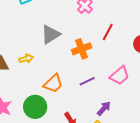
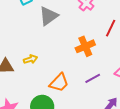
gray triangle: (51, 34) -> (49, 16), moved

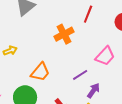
purple line: (93, 78) -> (80, 75), moved

